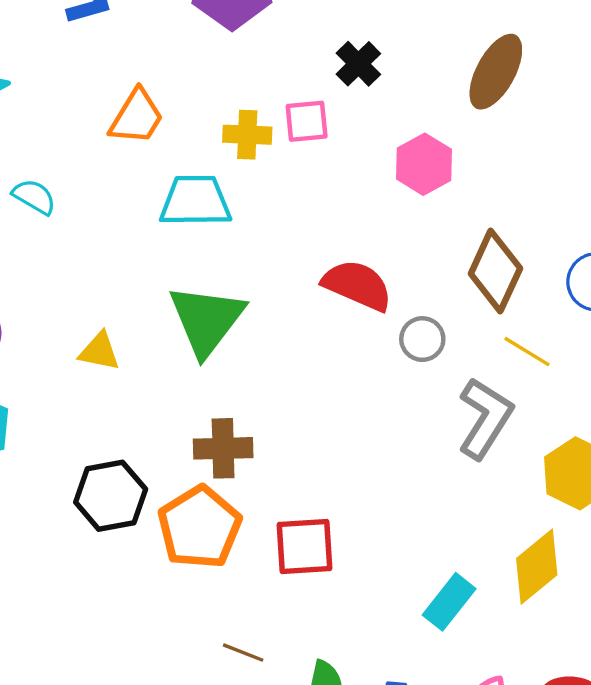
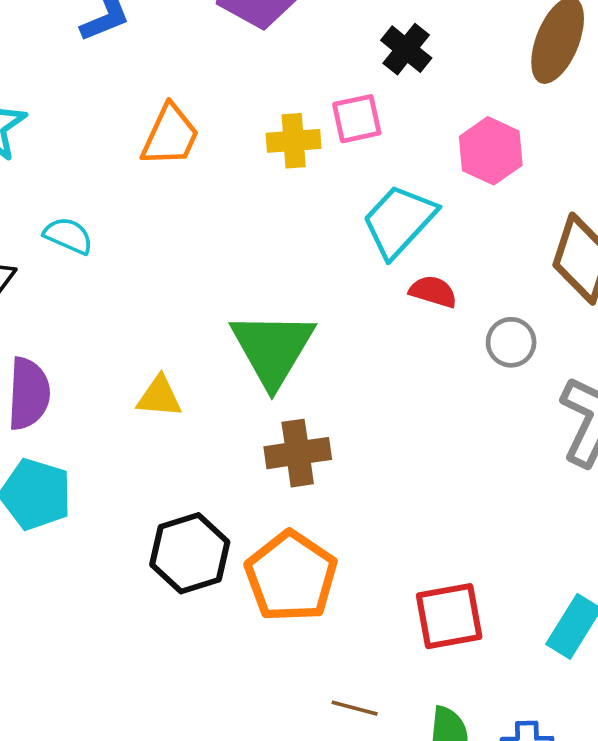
cyan trapezoid: (195, 201) -> (399, 221), moved, turned -40
red semicircle: (357, 285) -> (433, 292), size x0.6
brown cross: (223, 448) -> (298, 453), moved
red square: (305, 546) -> (449, 616), moved

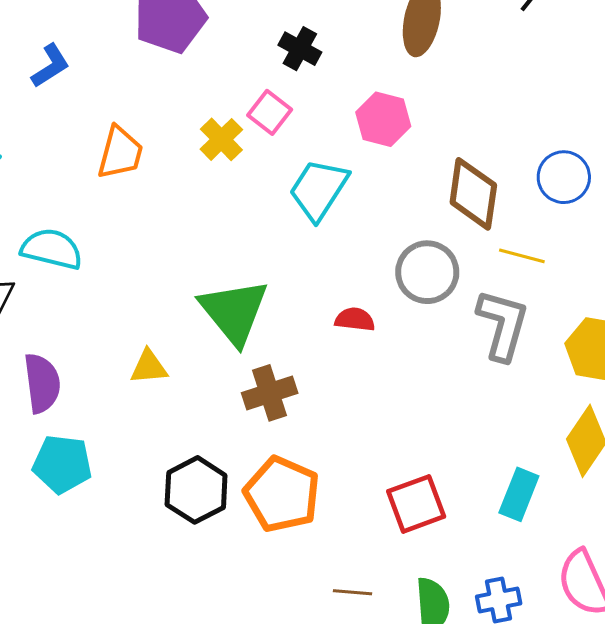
pink square: (357, 119) -> (270, 112), turned -30
yellow cross: (294, 141) -> (221, 139), turned -30
cyan semicircle: (68, 236) -> (52, 249), size x1.5
red semicircle: (433, 292) -> (355, 319), moved
gray circle: (511, 342) -> (427, 272), size x1.5

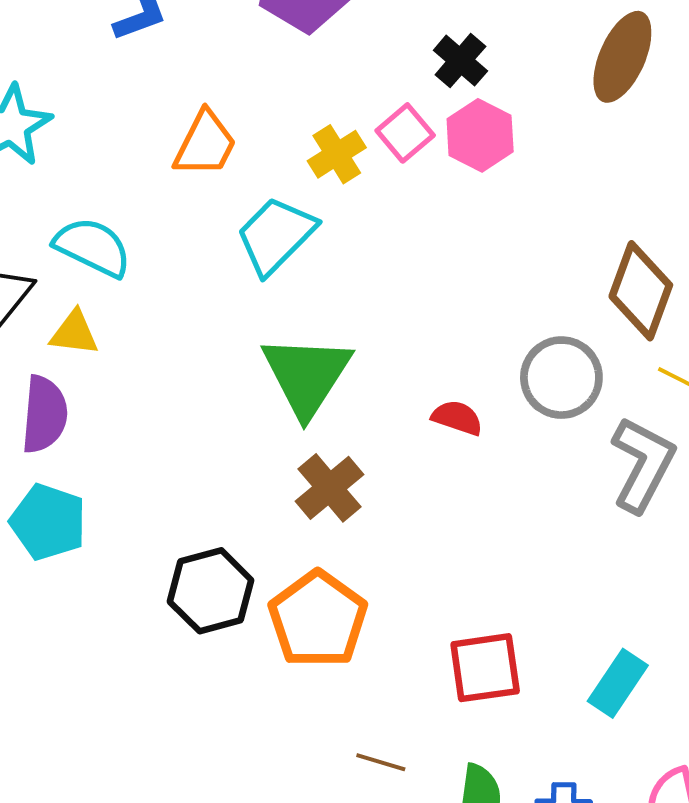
pink hexagon: (383, 119) -> (480, 135), moved
cyan trapezoid: (319, 189) -> (276, 235), moved
yellow triangle: (149, 367) -> (74, 333), moved
brown cross: (270, 393) -> (329, 488), turned -34

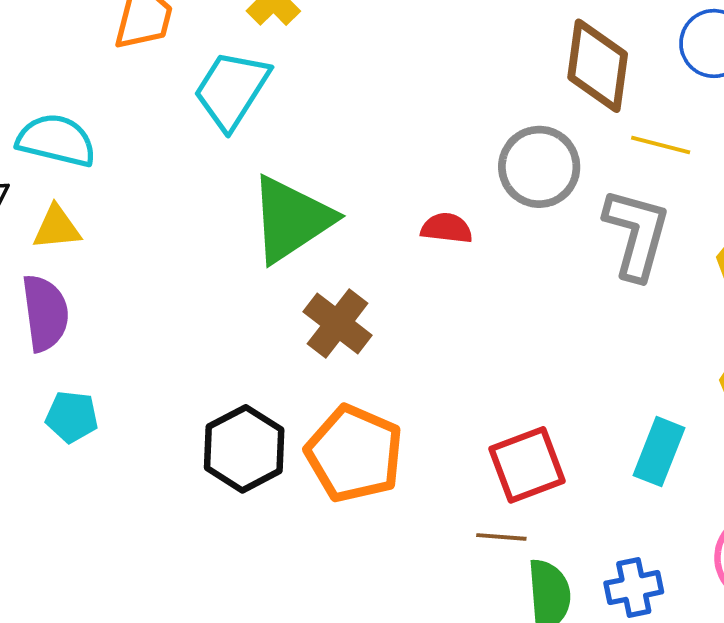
green triangle: (307, 375) -> (291, 219), turned 36
cyan pentagon: (48, 522) -> (72, 417), size x0.7
brown line: (381, 762) -> (501, 537), moved

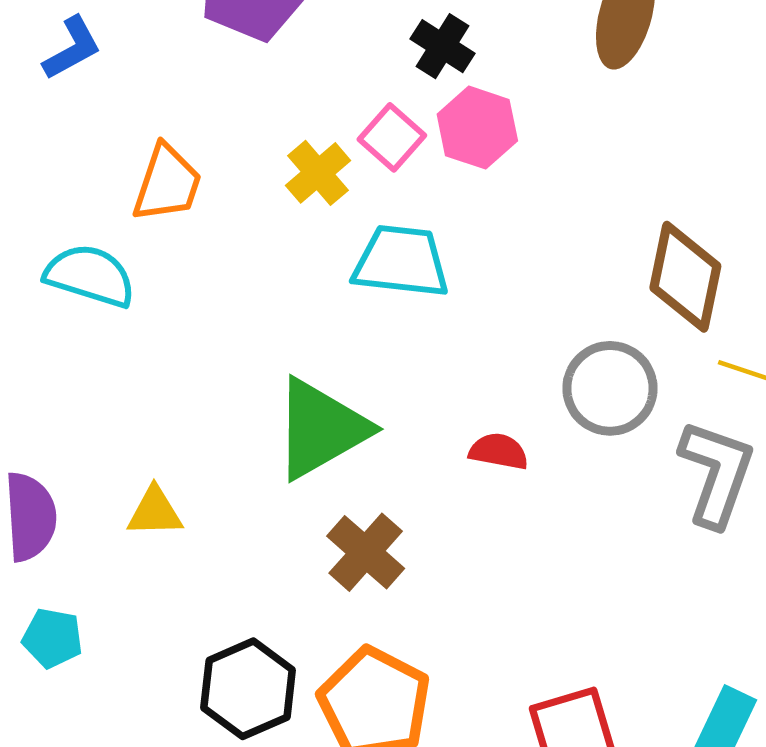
cyan trapezoid: (232, 90) -> (401, 262), moved, turned 60
cyan semicircle: (56, 140) -> (90, 276), moved
yellow triangle: (57, 228) -> (155, 512), moved

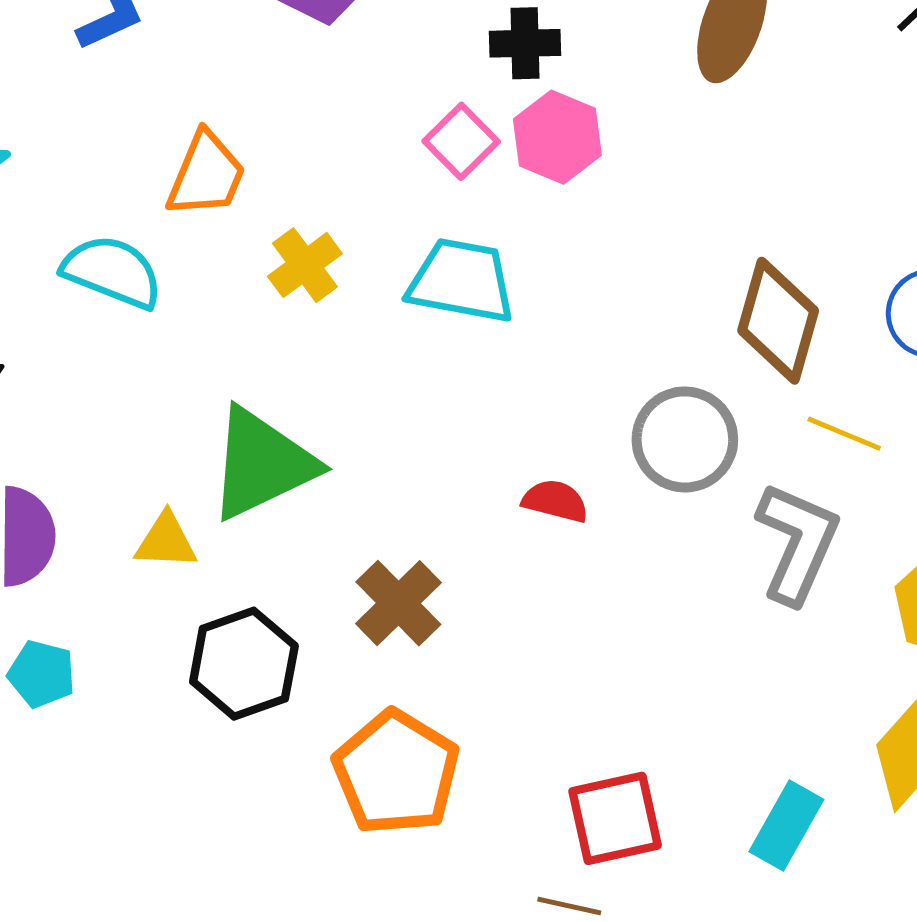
black cross: (442, 46) -> (525, 43), turned -38
yellow cross: (318, 173) -> (305, 265), moved
green triangle: (321, 429) -> (262, 464), moved
black hexagon: (248, 689) -> (244, 664), moved

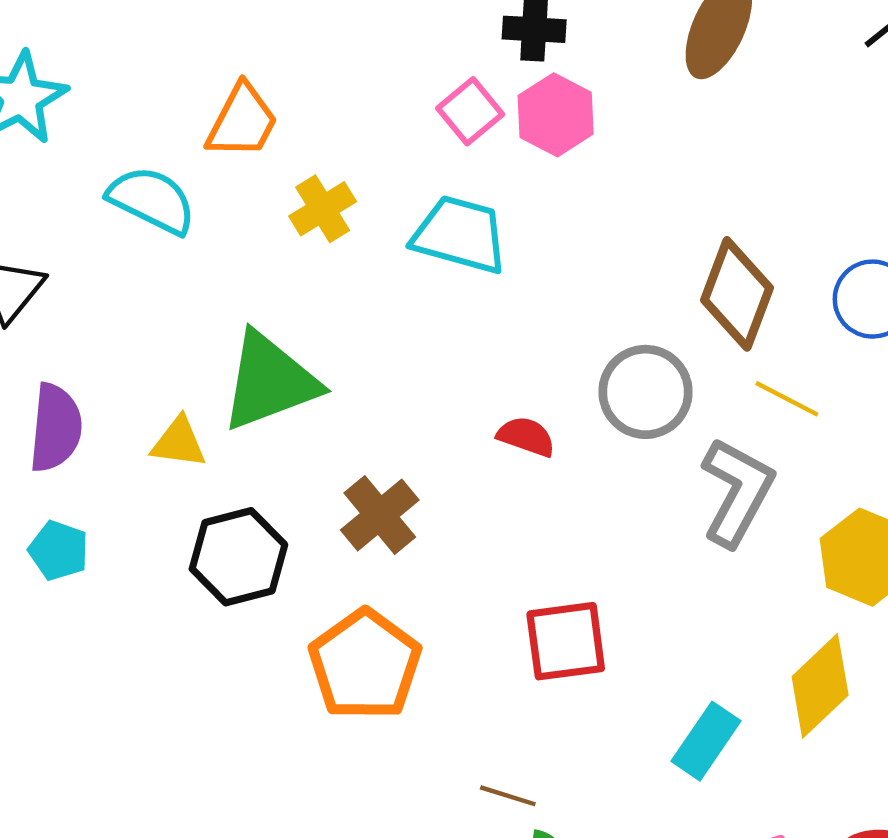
red square: (615, 818) -> (566, 641), moved

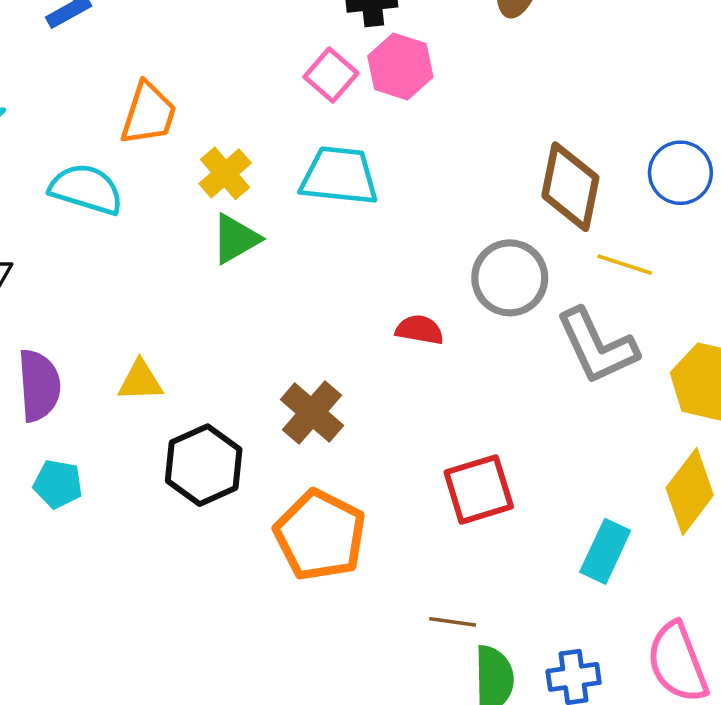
green triangle: (270, 381) -> (236, 239), moved, size x0.6
gray L-shape: (737, 492) -> (597, 346), turned 136

